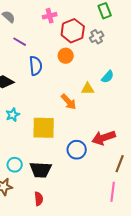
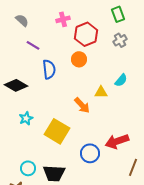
gray cross: (97, 37) -> (120, 40), moved
yellow square: (44, 128) -> (57, 131), turned 30

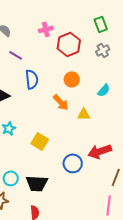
orange circle: (79, 59) -> (72, 79), moved
yellow triangle: (101, 92) -> (84, 114), moved
orange arrow: (82, 105) -> (61, 102), moved
yellow square: (57, 131) -> (40, 141), size x0.7

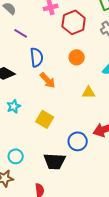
orange arrow: (61, 102) -> (48, 80), moved
black trapezoid: (37, 183) -> (55, 161), moved

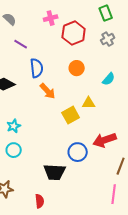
cyan star: (14, 106) -> (14, 126), moved
yellow square: (45, 119) -> (71, 115), moved, turned 30
cyan circle: (16, 156) -> (14, 150), moved

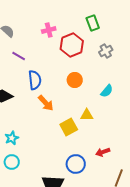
green rectangle: (106, 13) -> (93, 23), moved
red arrow: (105, 140) -> (103, 152), size x0.6

